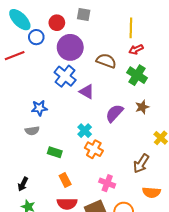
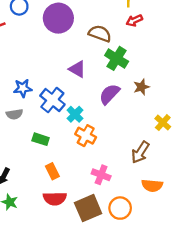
green cross: (137, 75) -> (117, 58), moved
blue cross: (65, 76) -> (52, 100), moved

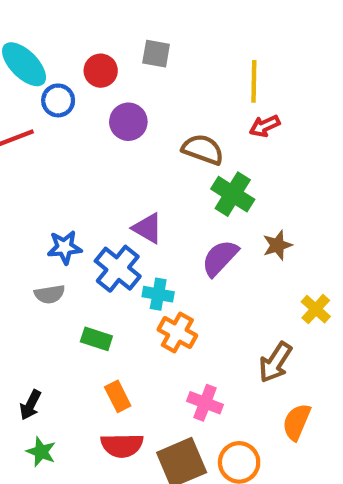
purple circle: (58, 18) -> (128, 122), size x0.7
purple triangle: (77, 69) -> (148, 228), moved
cyan cross: (75, 114) -> (158, 294), turned -35
orange semicircle: (152, 185) -> (297, 422), turned 108

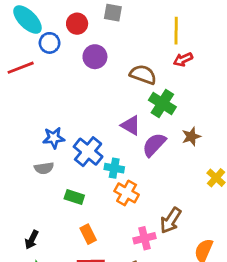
purple triangle: (148, 228) -> (131, 125), moved
brown arrow: (275, 362) -> (171, 220), moved
pink cross: (205, 403) -> (144, 238), turned -35

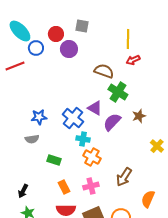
purple circle: (95, 57) -> (69, 49), moved
blue cross: (88, 152) -> (73, 118), moved
pink cross: (144, 238) -> (91, 186), moved

